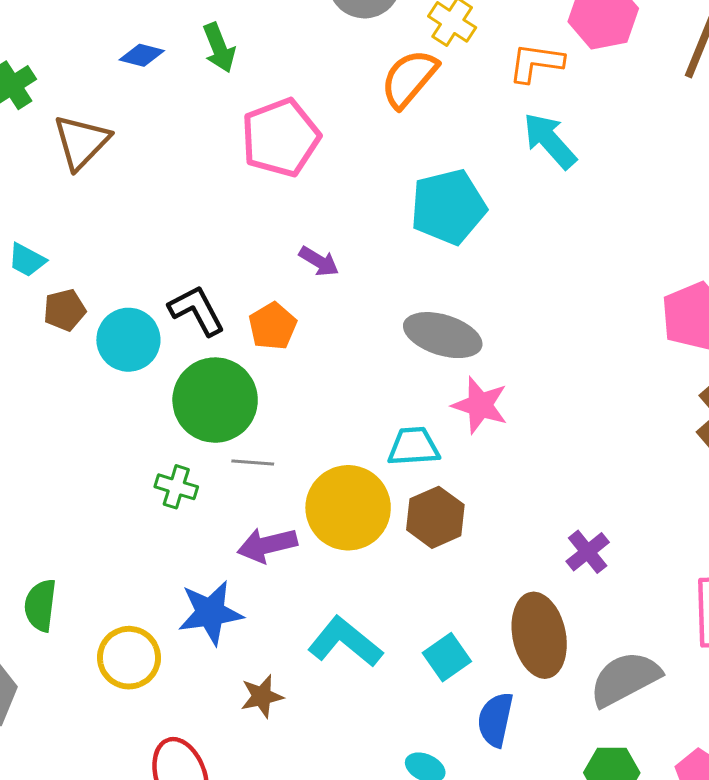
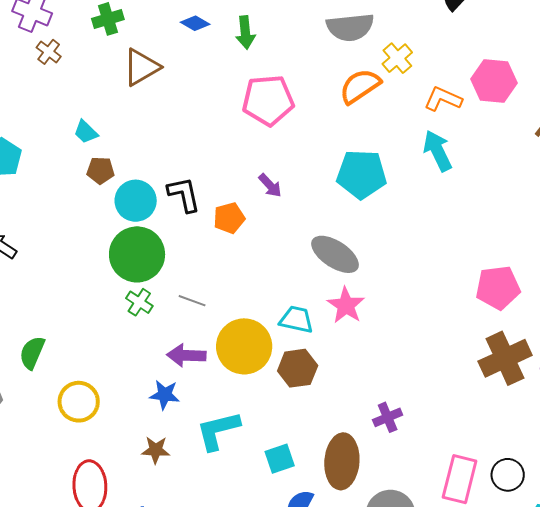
green circle: (215, 400) -> (137, 254), moved
blue star: (210, 613) -> (165, 395), moved, size x0.7
cyan L-shape: (345, 642) -> (218, 431), turned -69

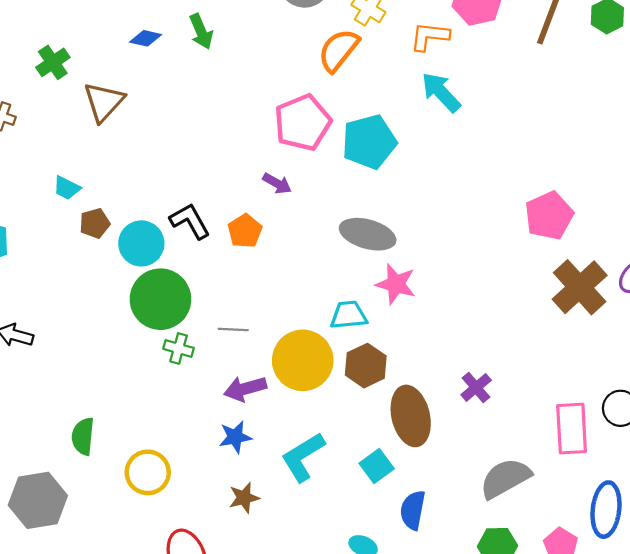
pink pentagon: (268, 100) -> (303, 123), moved
brown ellipse: (342, 461) -> (411, 416), moved

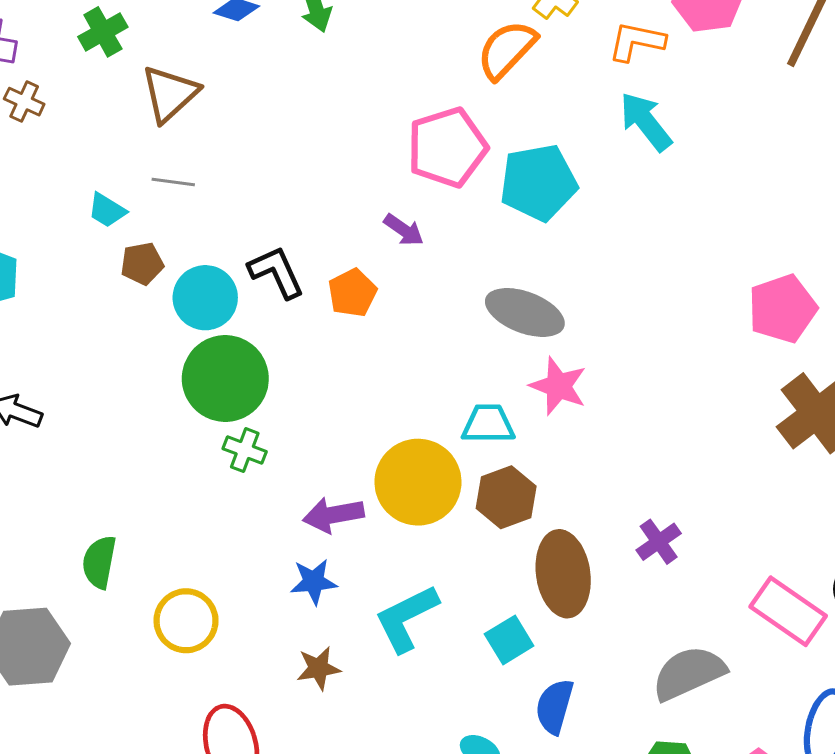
gray line: (233, 330) -> (173, 182), moved
pink rectangle: (572, 429) -> (788, 611), turned -57

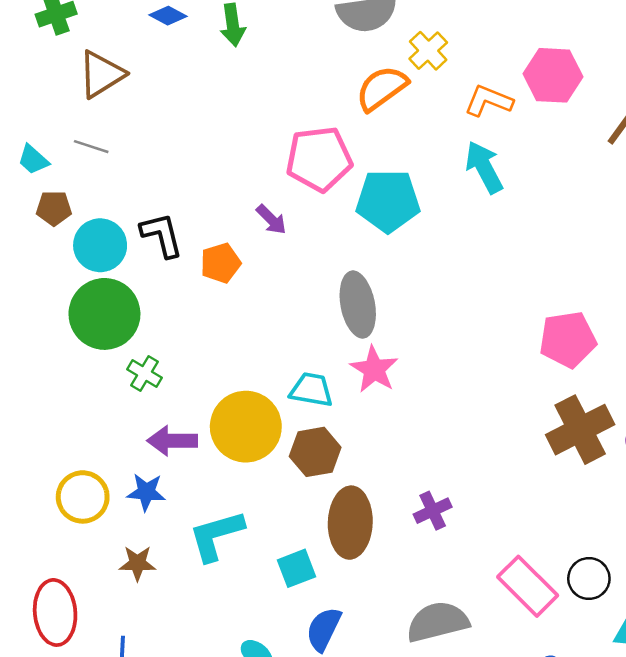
gray ellipse: (525, 312) -> (358, 305), turned 48
green cross: (245, 450) -> (145, 373), moved
yellow circle: (186, 621) -> (83, 497), moved

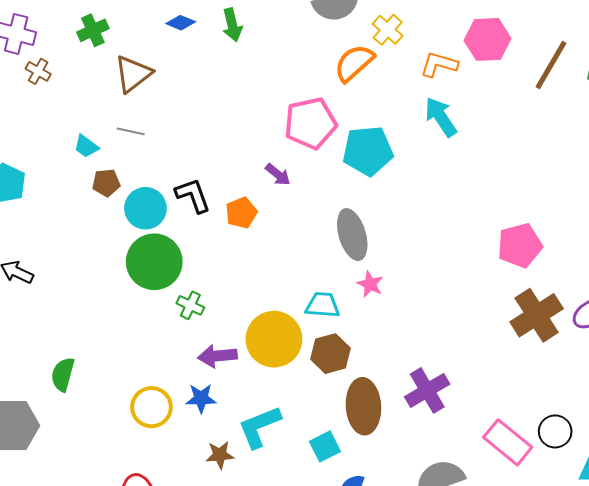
pink star: (374, 369) -> (370, 284), size x0.7
purple cross: (433, 511) -> (427, 390), size x1.5
brown star: (137, 563) -> (220, 455), moved

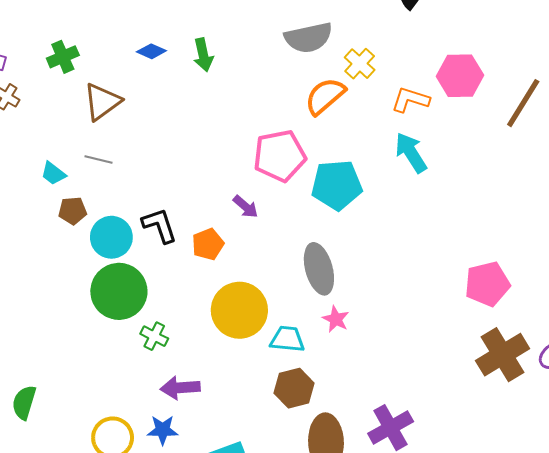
yellow circle: (274, 339) -> (239, 310), moved

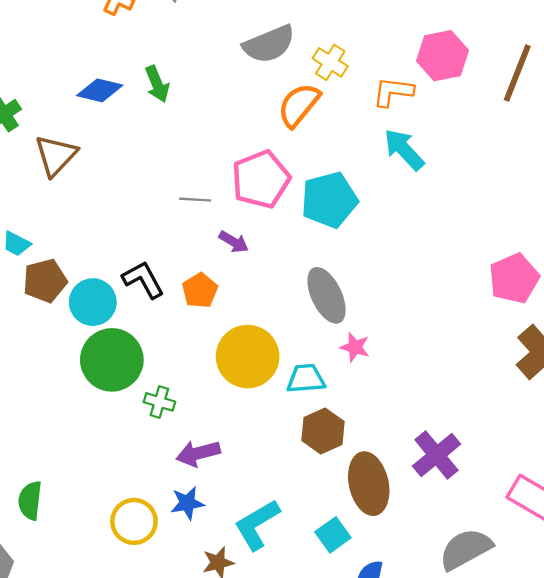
blue diamond: (151, 51) -> (100, 90), size x1.4
gray line: (98, 160) -> (195, 200), moved
brown pentagon: (73, 211) -> (45, 281), size x1.4

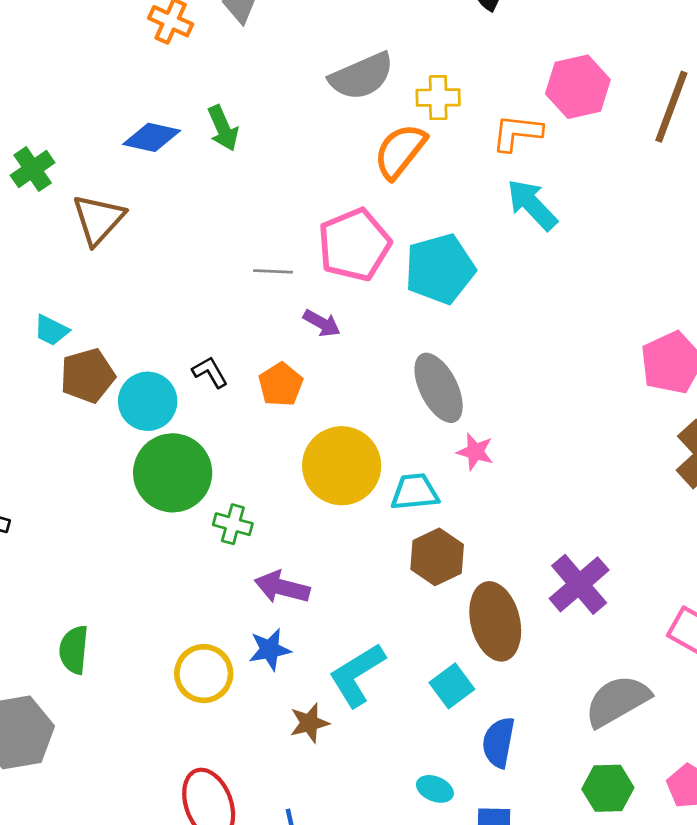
yellow cross: (330, 62) -> (438, 98), turned -32
black L-shape: (143, 280) -> (210, 372), size x0.7
purple arrow: (198, 453) -> (282, 587), turned 30

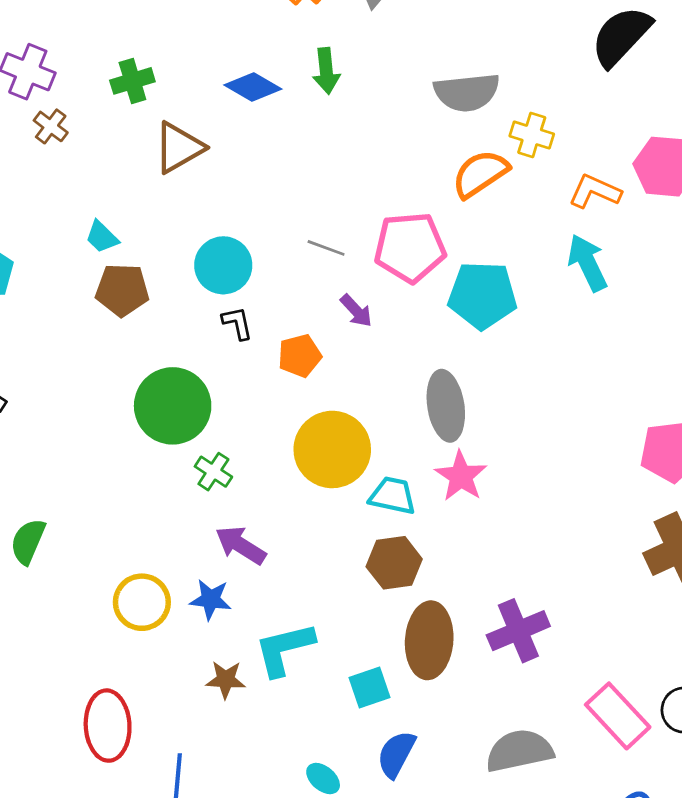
green arrow: (223, 128) -> (326, 71), moved
cyan circle: (148, 401) -> (223, 265), moved
pink star: (475, 452) -> (461, 476), size x1.4

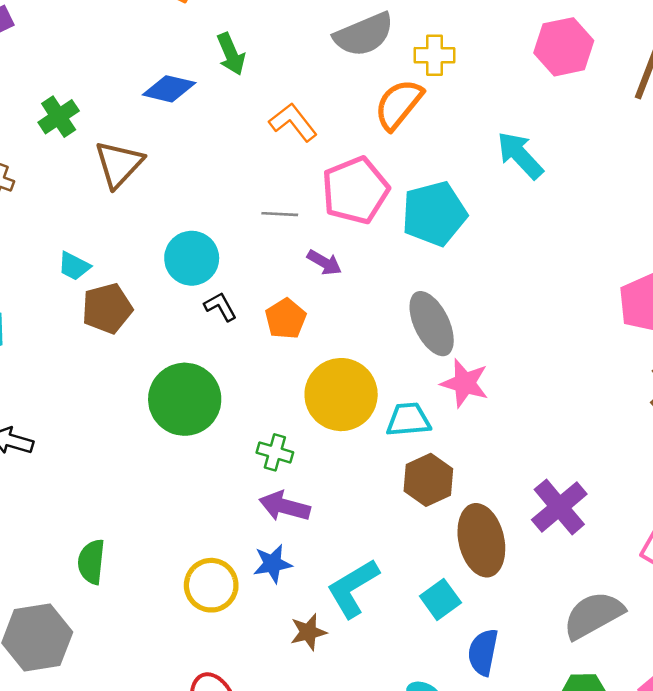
orange L-shape: (595, 191) -> (293, 122), moved, turned 45
green cross: (213, 472) -> (275, 452), moved

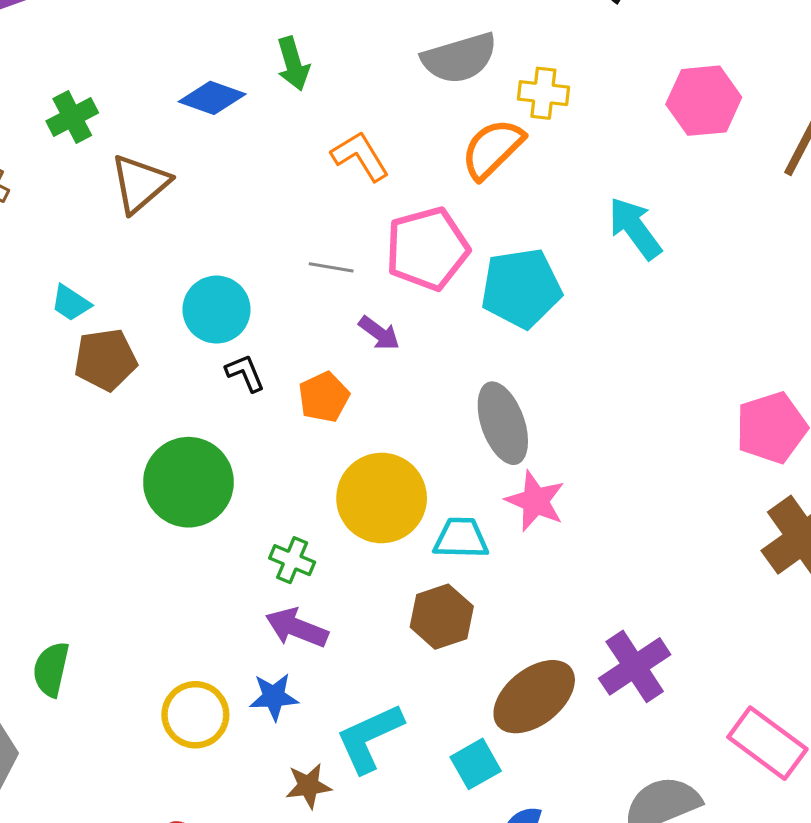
brown hexagon: (428, 480) -> (442, 617), moved
brown ellipse: (481, 540) -> (534, 697), turned 58

